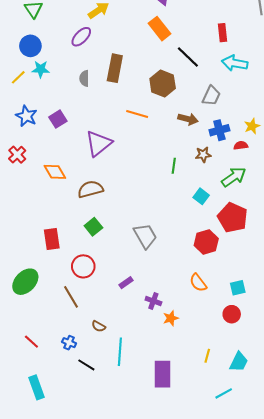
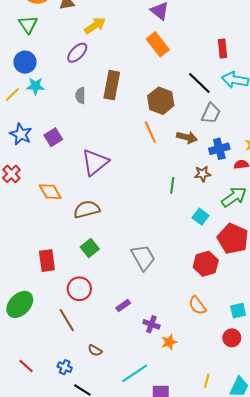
black line: (188, 57) -> (199, 83), moved
orange line: (137, 114) -> (150, 132), moved, turned 50
cyan line: (120, 352) -> (135, 373), moved, turned 52

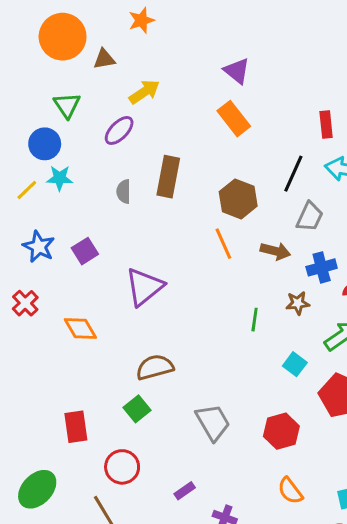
green triangle: (28, 24) -> (67, 105), moved
black line: (199, 83) -> (293, 174), turned 70
brown semicircle: (87, 209) -> (155, 367), moved
red hexagon: (206, 264) -> (281, 431), moved

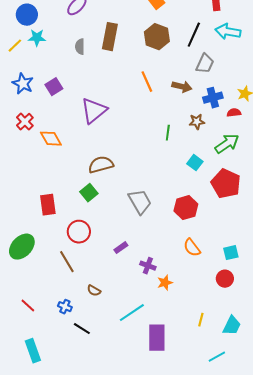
brown hexagon: (238, 199) -> (157, 37), moved
red cross: (25, 303) -> (25, 122), moved

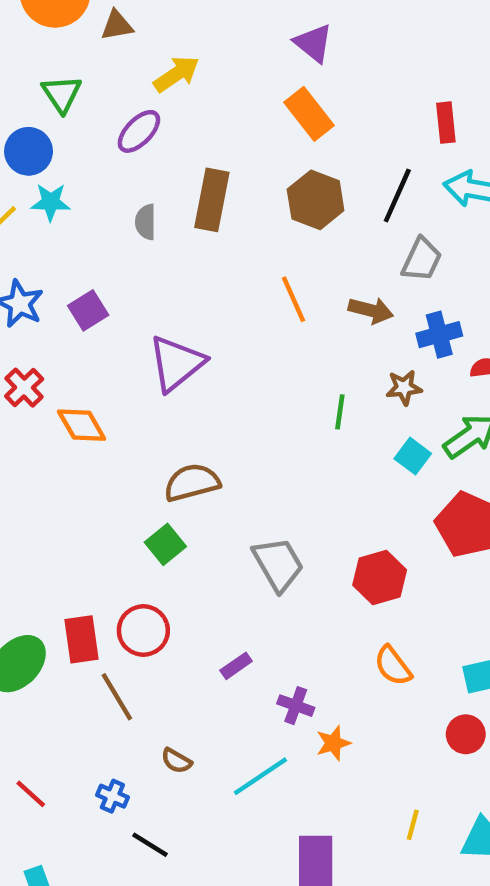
cyan square: (195, 163) -> (413, 456), moved
red rectangle: (48, 205) -> (82, 639), moved
cyan line: (132, 313) -> (260, 776), moved

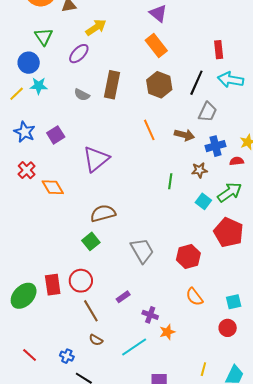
gray semicircle: (146, 222) -> (82, 95), turned -63
brown line: (117, 697) -> (91, 311), moved

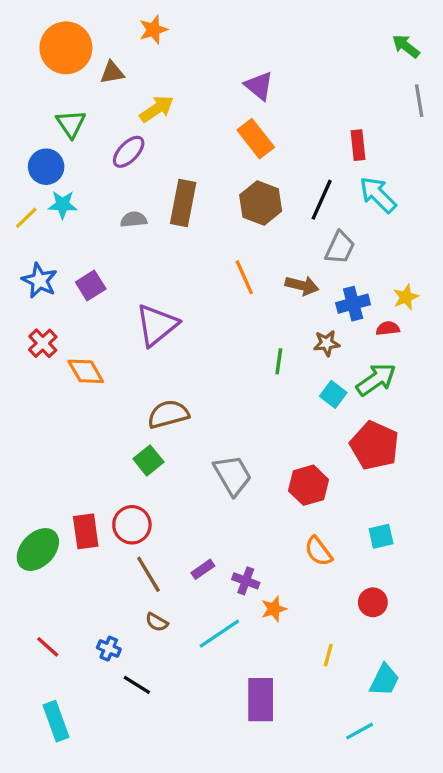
cyan arrow: (231, 80) -> (378, 195), turned 35
gray semicircle: (82, 95) -> (134, 219), turned 147
purple rectangle: (123, 297) -> (203, 569), moved
cyan square: (234, 302) -> (381, 536), moved
yellow line: (203, 369) -> (328, 655), moved

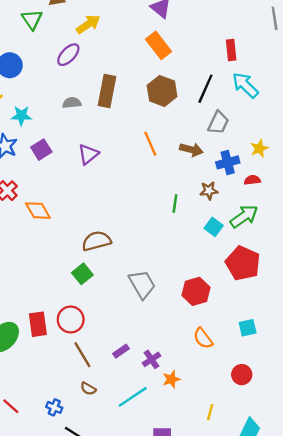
green triangle: (71, 124) -> (32, 20), moved
cyan star: (63, 205) -> (21, 116), moved
yellow star: (406, 297) -> (259, 148), moved
purple triangle: (157, 325) -> (88, 154), moved, size x0.7
purple cross: (246, 581) -> (151, 359), turned 36

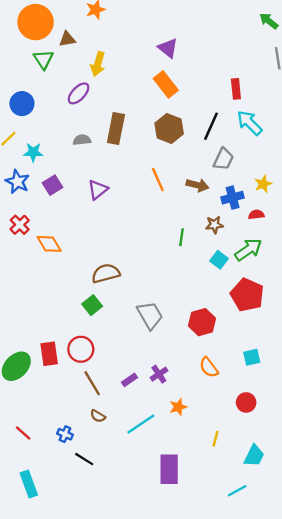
yellow arrow: (88, 24) -> (98, 64), turned 140
purple cross: (151, 359) -> (159, 374), moved

